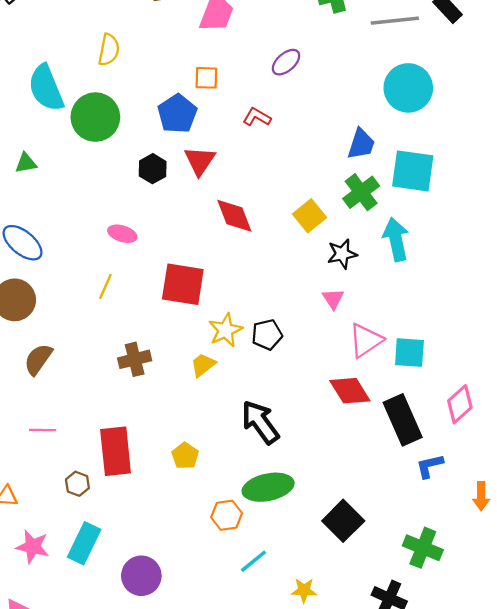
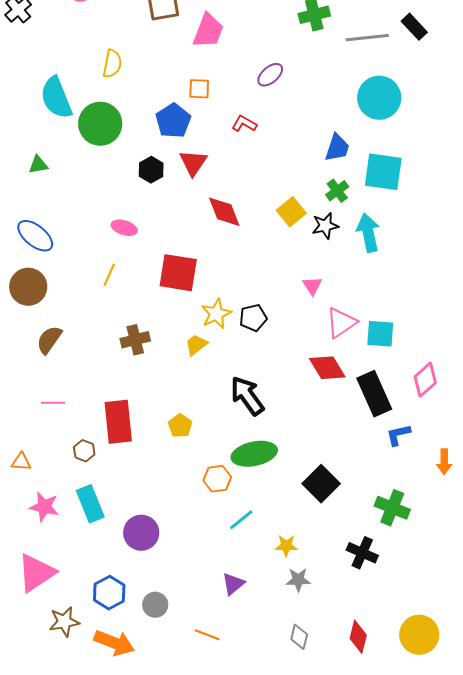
green cross: (361, 192) -> (337, 191), size x0.7
black star: (342, 254) -> (325, 226), moved
cyan rectangle: (84, 543) -> (90, 504), turned -48

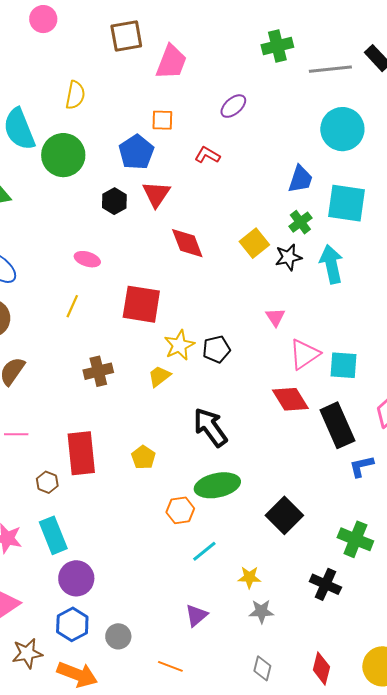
purple circle: (141, 533) -> (76, 578), moved

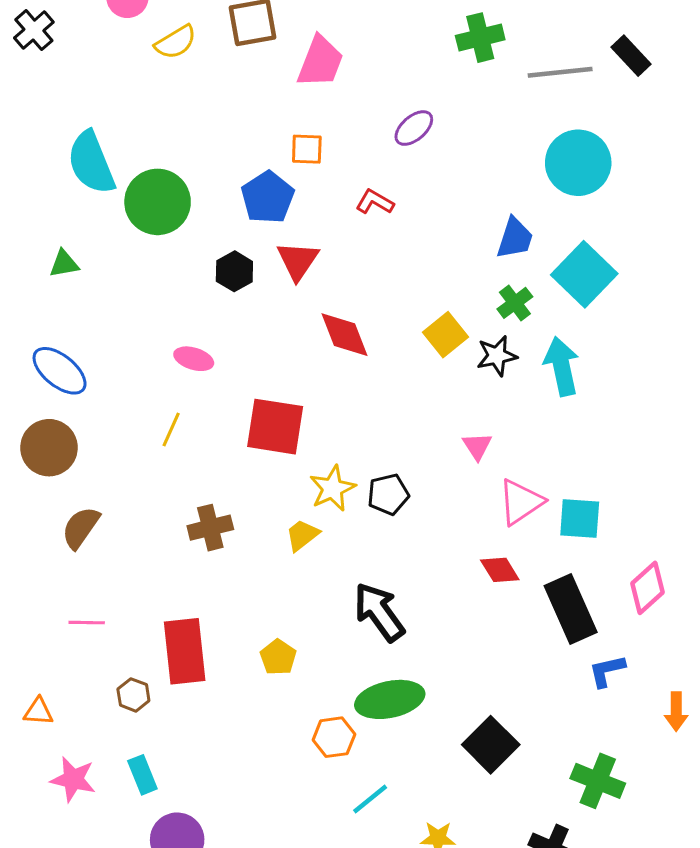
yellow semicircle: (75, 95) -> (176, 42), moved, turned 48
cyan square: (346, 203) -> (584, 274), turned 36
red diamond: (290, 399) -> (500, 570), size x0.7
cyan rectangle: (53, 535) -> (142, 775), size x0.7

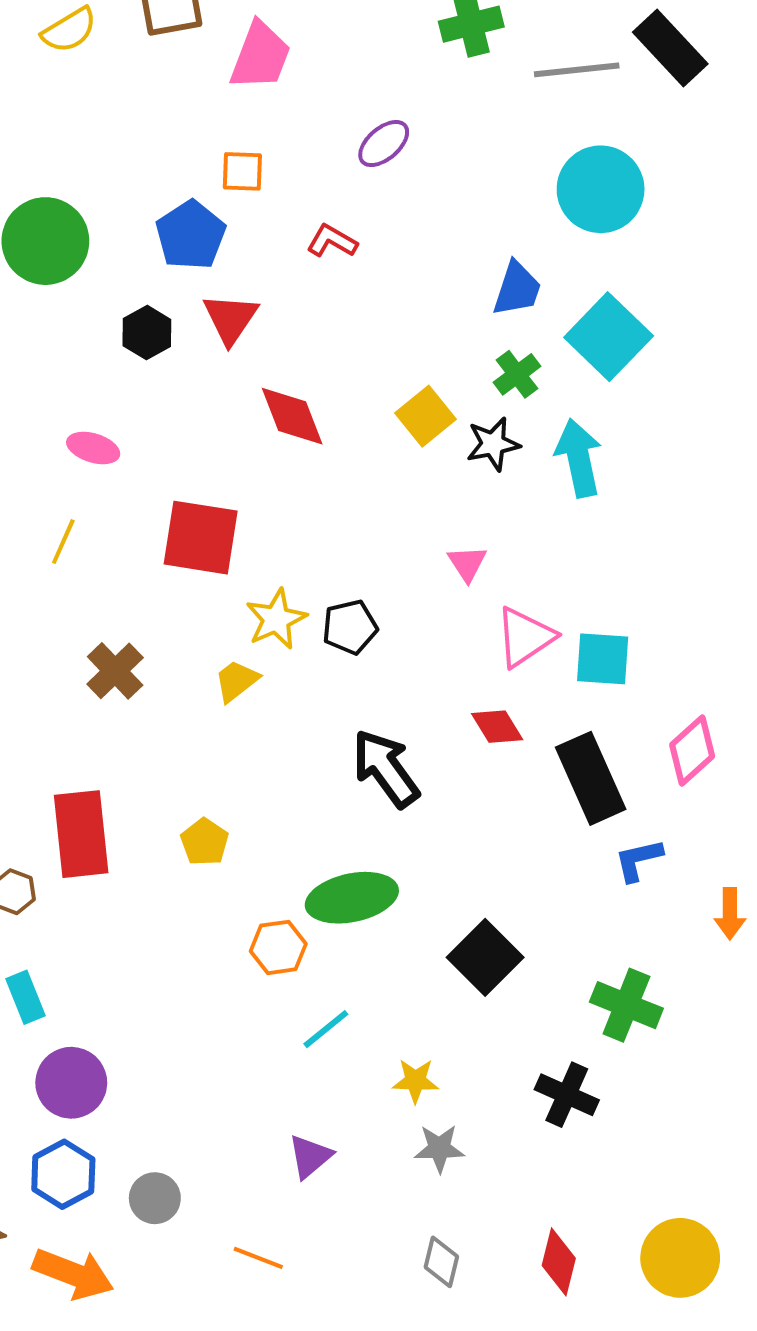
black rectangle: (631, 56) -> (670, 48), size x1.4
brown cross: (210, 528) -> (115, 671), turned -30
black arrow: (379, 612) -> (386, 768), moved

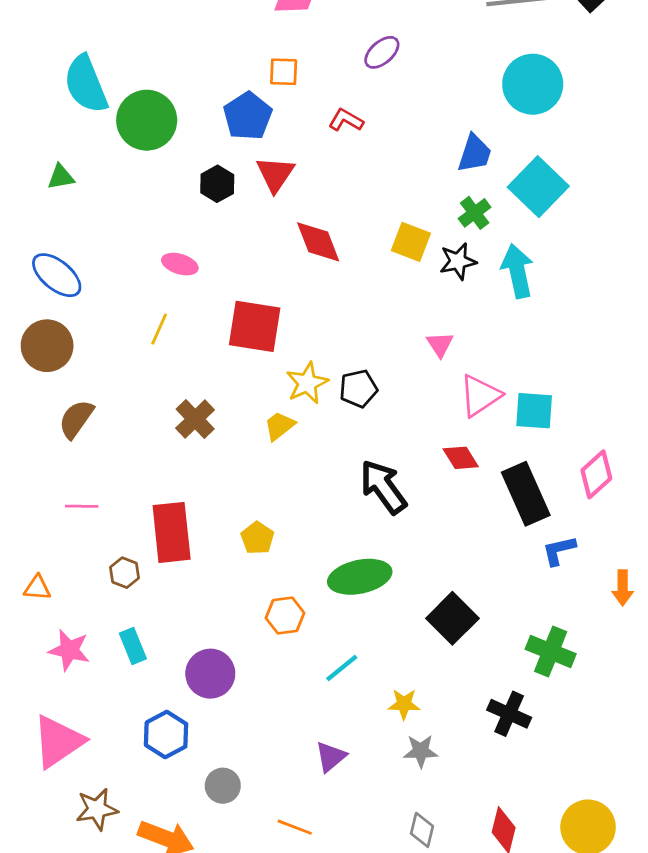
yellow square: (425, 416) -> (411, 242), turned -30
orange hexagon: (278, 947) -> (285, 615), moved
purple circle: (71, 1083) -> (210, 674), moved
blue hexagon: (63, 1174) -> (166, 734), moved

